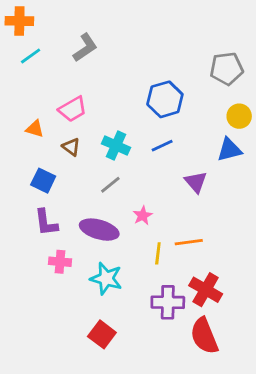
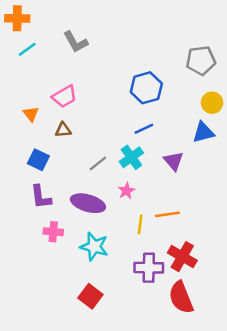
gray L-shape: (85, 48) -> (76, 42), turned 95
orange triangle: (35, 129) -> (31, 114), turned 35
cyan cross: (116, 146) -> (131, 157), moved, turned 30
brown triangle: (71, 147) -> (63, 130), turned -42

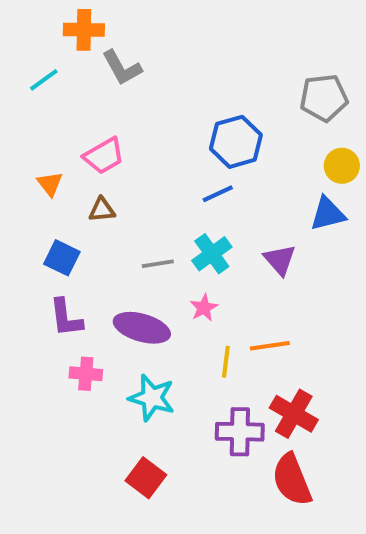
orange cross: (17, 18) -> (84, 30), moved
blue line: (144, 129) -> (218, 194), moved
gray line: (98, 163) -> (158, 264), turned 30

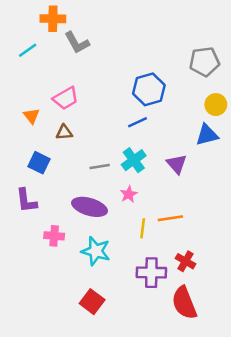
purple L-shape: (66, 318) -> (26, 201), moved
red cross: (294, 414) -> (186, 261), size x0.7

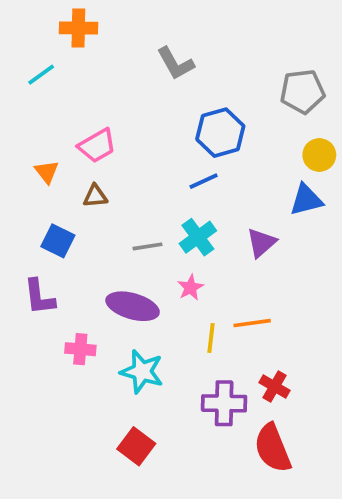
gray L-shape: (77, 43) -> (176, 63), moved
purple triangle: (177, 164) -> (261, 243), turned 30

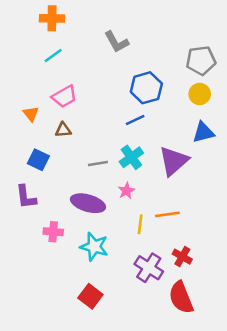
cyan line: (41, 75) -> (53, 56), moved
yellow circle: (319, 155) -> (200, 94), moved
purple triangle: (261, 243) -> (174, 161), size x1.5
purple cross: (224, 403) -> (149, 268), turned 32

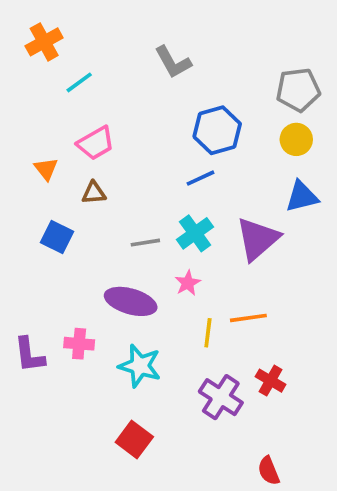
orange cross: (52, 18) -> (44, 42), moved, turned -30
purple L-shape: (26, 197) -> (29, 355), moved
red semicircle: (181, 298) -> (269, 471), moved, size x0.6

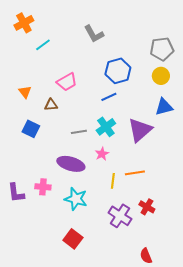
pink trapezoid: (96, 143) -> (67, 82), moved

